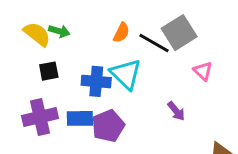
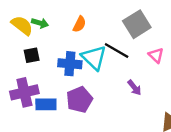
orange semicircle: (121, 33) -> (79, 24), moved
black line: (154, 43) -> (117, 51), moved
blue rectangle: (80, 118) -> (46, 104), moved

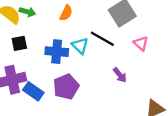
cyan triangle: (94, 58) -> (80, 46), size x0.7
blue rectangle: (46, 104) -> (33, 91), turned 36

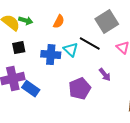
purple pentagon: (66, 87) -> (80, 89), moved

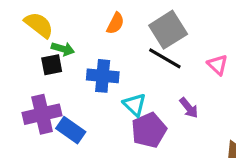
green arrow: (26, 21) -> (63, 49), moved
gray square: (107, 22) -> (168, 30), moved
cyan triangle: (71, 50) -> (135, 105), moved

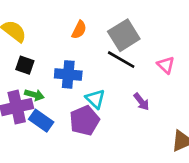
green arrow: (63, 49) -> (34, 95), moved
black square: (52, 65) -> (25, 65), turned 30
purple pentagon: (149, 130) -> (84, 121), moved

